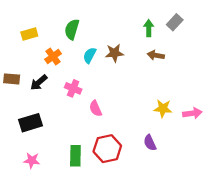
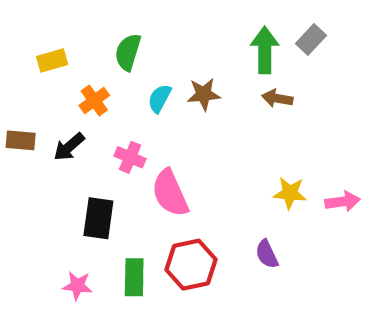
green arrow: (149, 28) -> (265, 50), size x1.5
pink semicircle: (96, 108) -> (170, 193), size x1.6
black rectangle: (31, 123) -> (98, 218), moved, turned -65
pink star: (32, 160) -> (77, 286), moved

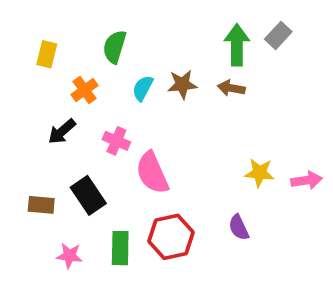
yellow rectangle: (52, 61) -> (47, 54), turned -60
brown arrow: (277, 98) -> (231, 88), moved
brown rectangle: (21, 140) -> (41, 205), moved
black rectangle: (98, 218) -> (88, 195), turned -42

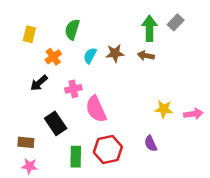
pink cross: (116, 141) -> (73, 89), turned -35
brown rectangle: (41, 205) -> (26, 142), moved
pink star: (69, 256) -> (29, 166), moved

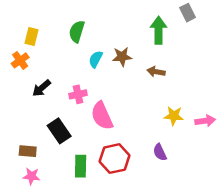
gray rectangle: (176, 22) -> (188, 13), moved, turned -70
brown arrow: (146, 56) -> (156, 72), moved
orange cross: (53, 57) -> (20, 60), moved

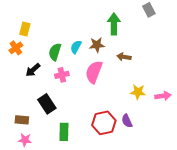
green arrow: (159, 30) -> (114, 24), moved
green semicircle: (77, 31) -> (55, 52), moved
pink semicircle: (102, 116) -> (94, 72), moved, turned 45
red hexagon: (115, 159) -> (104, 123), moved

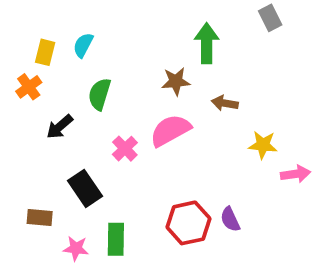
cyan semicircle: (76, 47) -> (83, 45), moved
pink semicircle: (94, 72) -> (170, 130), turned 40
pink cross: (62, 75) -> (125, 149), moved, turned -32
yellow star: (138, 92) -> (263, 145), moved
pink star: (25, 140) -> (76, 248), moved

